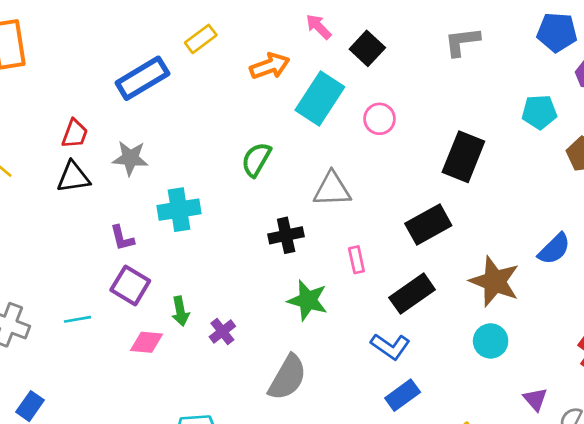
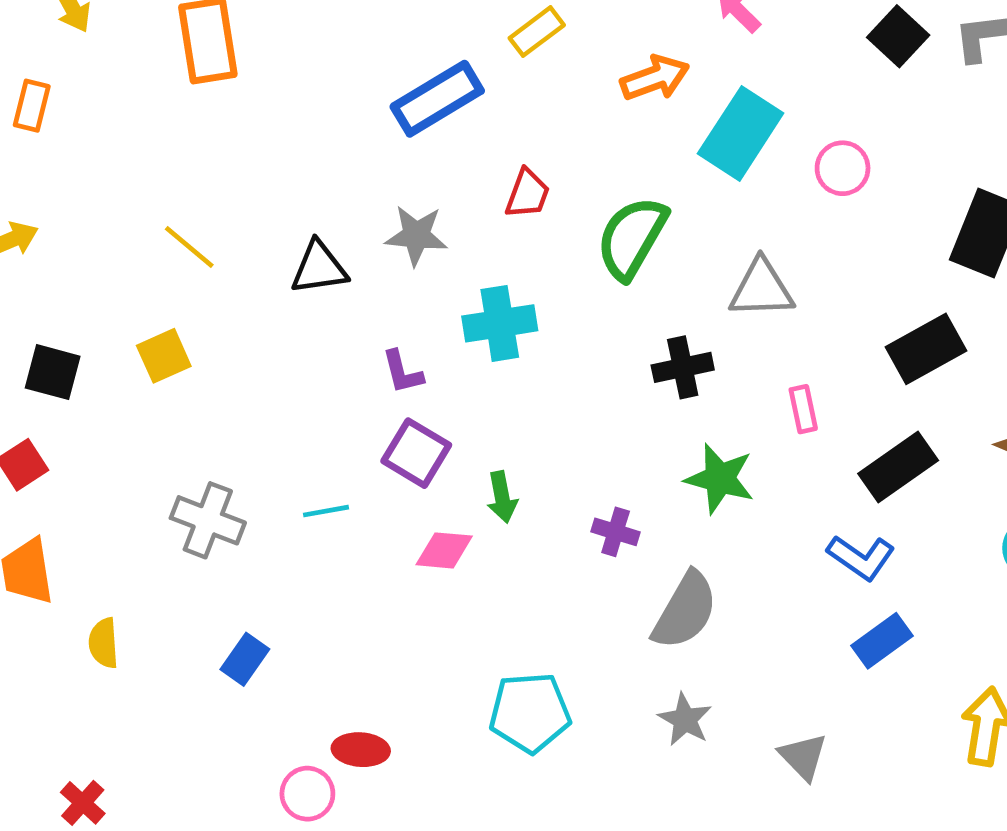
black square: (367, 48) -> (898, 36), moved
red trapezoid: (75, 134) -> (527, 194), moved
green semicircle: (256, 159) -> (632, 238), size x1.4
purple cross: (222, 332) -> (616, 532), moved, turned -35

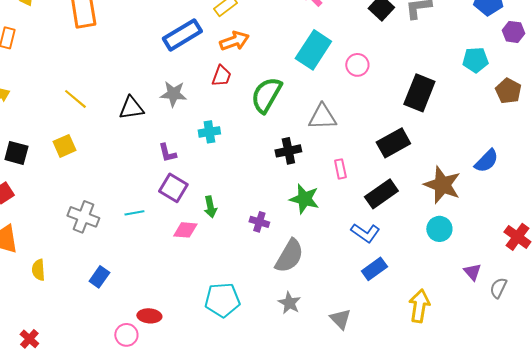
orange arrow: (655, 78) -> (234, 41), moved
cyan cross: (500, 323) -> (209, 132), size x0.7

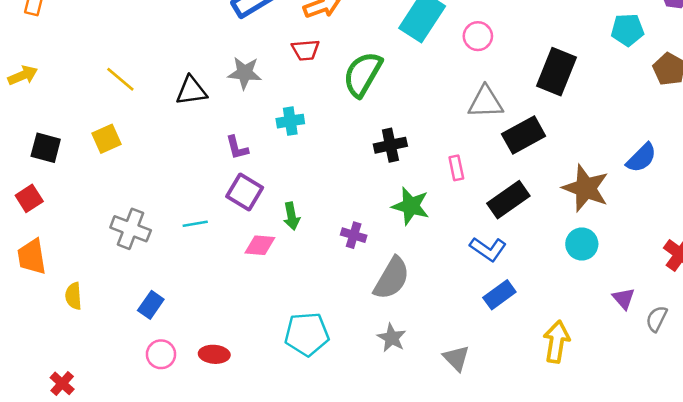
red trapezoid: (221, 76) -> (305, 50), turned 65
gray triangle: (322, 117) -> (485, 102), moved
pink circle: (126, 335) -> (161, 354), moved

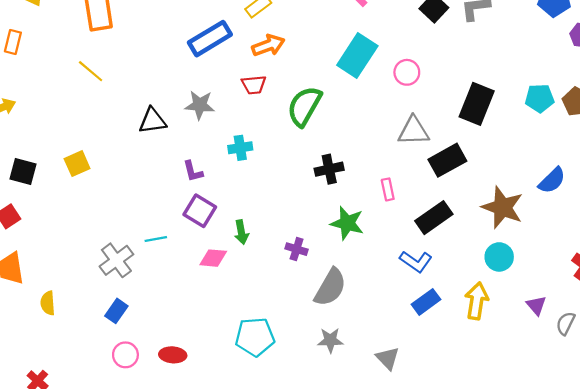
cyan pentagon: (627, 30) -> (540, 98), moved
yellow line: (120, 79) -> (91, 71), moved
gray cross: (131, 229) -> (116, 260), moved, turned 32
gray star: (392, 338) -> (330, 340), turned -30
yellow arrow: (556, 342) -> (477, 301), moved

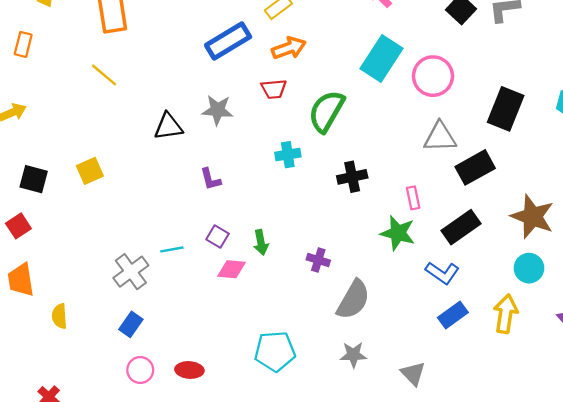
pink circle: (407, 72) -> (433, 76), size x1.5
cyan cross: (240, 148) -> (288, 155), moved
purple square: (200, 211) -> (218, 237), moved, size x0.7
green star: (347, 223) -> (398, 233), moved

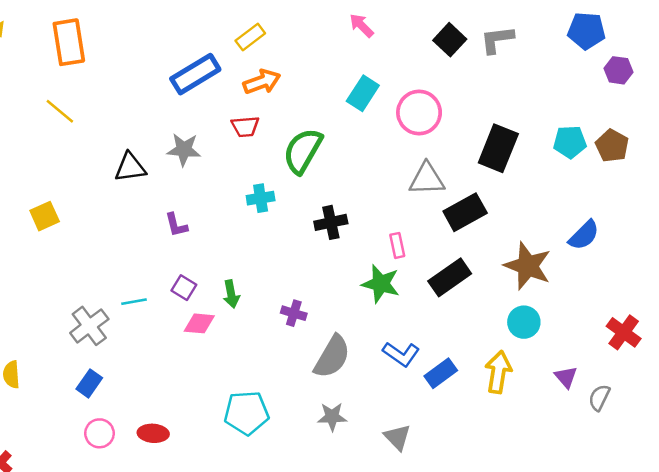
cyan rectangle: (381, 59) -> (363, 93), size x0.7
blue L-shape: (442, 273) -> (401, 354), moved

